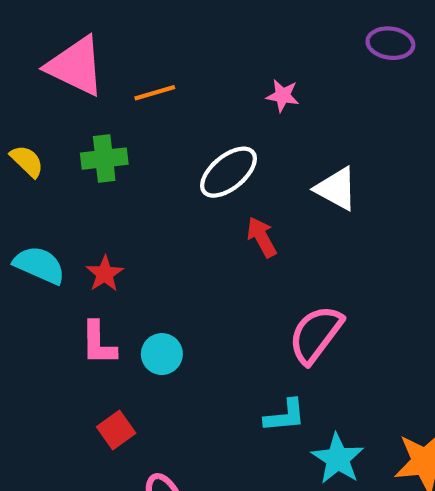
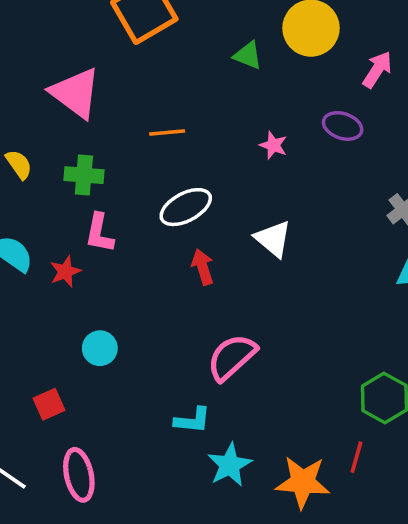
orange line: (155, 93) -> (167, 133), moved
pink star: (283, 96) -> (273, 145), moved
pink L-shape: (98, 343) -> (99, 233), moved

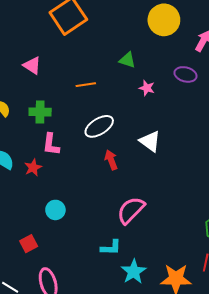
green triangle: (248, 55) -> (127, 60), moved
pink triangle: (75, 93) -> (32, 65), size x0.6

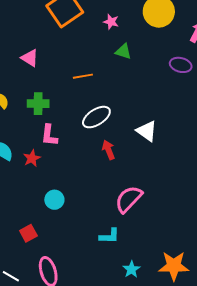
pink star: (147, 88) -> (111, 22), moved
cyan star: (134, 272) -> (131, 269), moved, size x0.7

